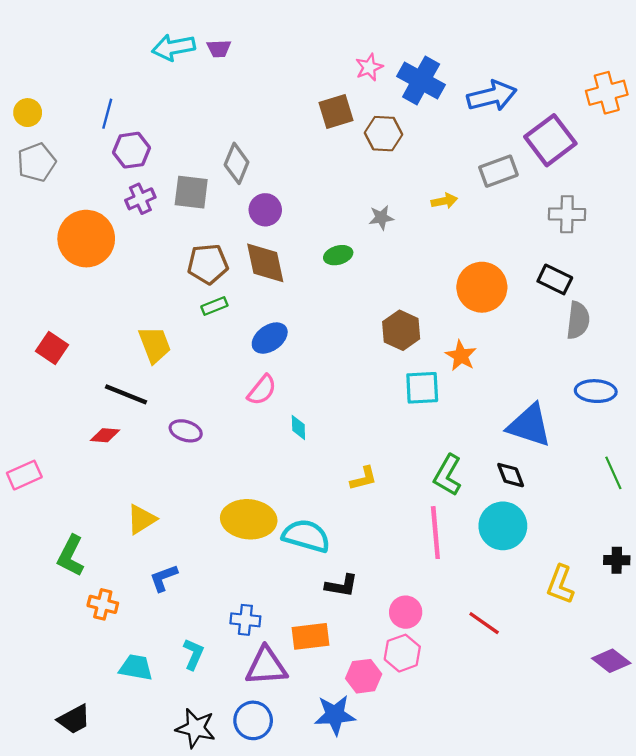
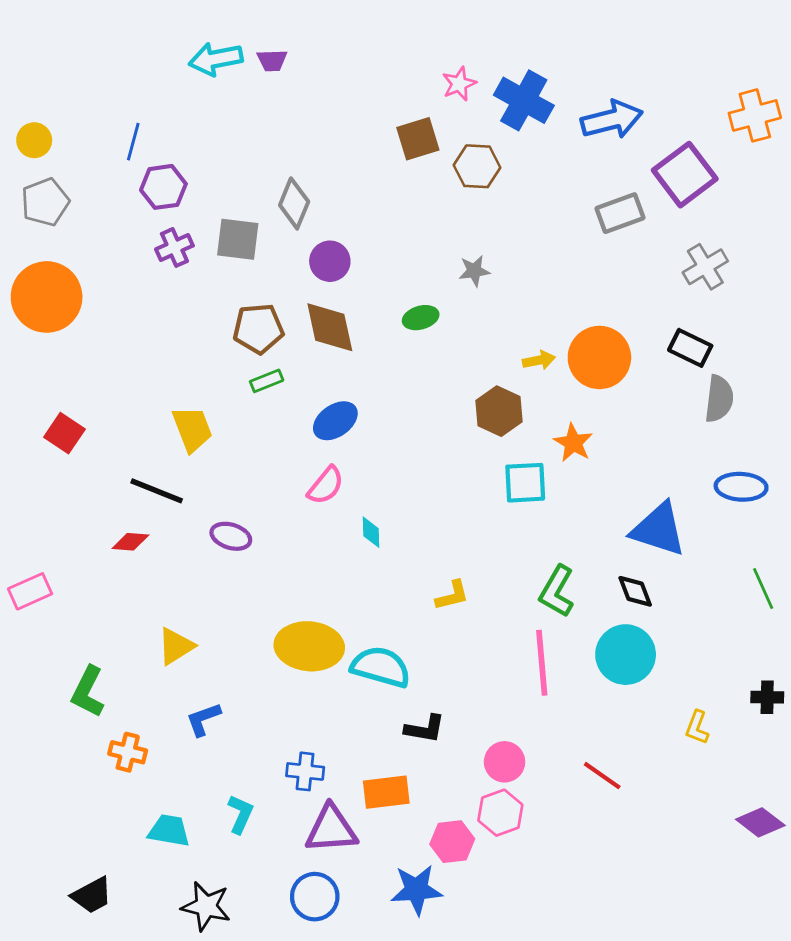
yellow arrow: (444, 201) -> (539, 360), moved
gray cross: (567, 214) -> (705, 267), turned -32
orange circle: (86, 239) -> (47, 297), moved
yellow L-shape: (560, 584) -> (697, 727), size x0.7
black star: (196, 728) -> (206, 906), moved

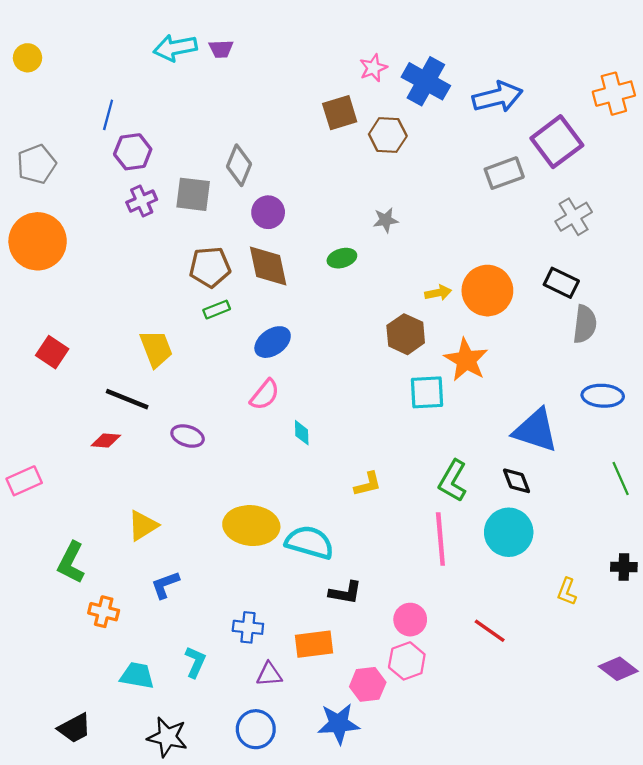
yellow circle: (34, 140) -> (28, 58), moved
orange star: (573, 443) -> (466, 360), size x1.4
purple triangle: (331, 829) -> (269, 674), size x0.6

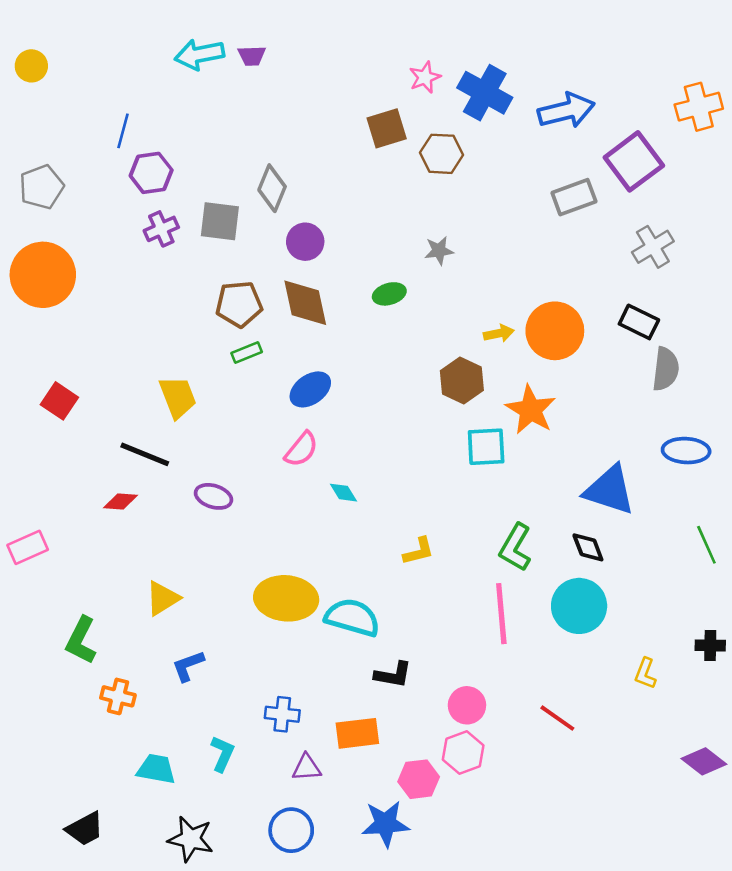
cyan diamond: (302, 433) -> (343, 493), turned -30

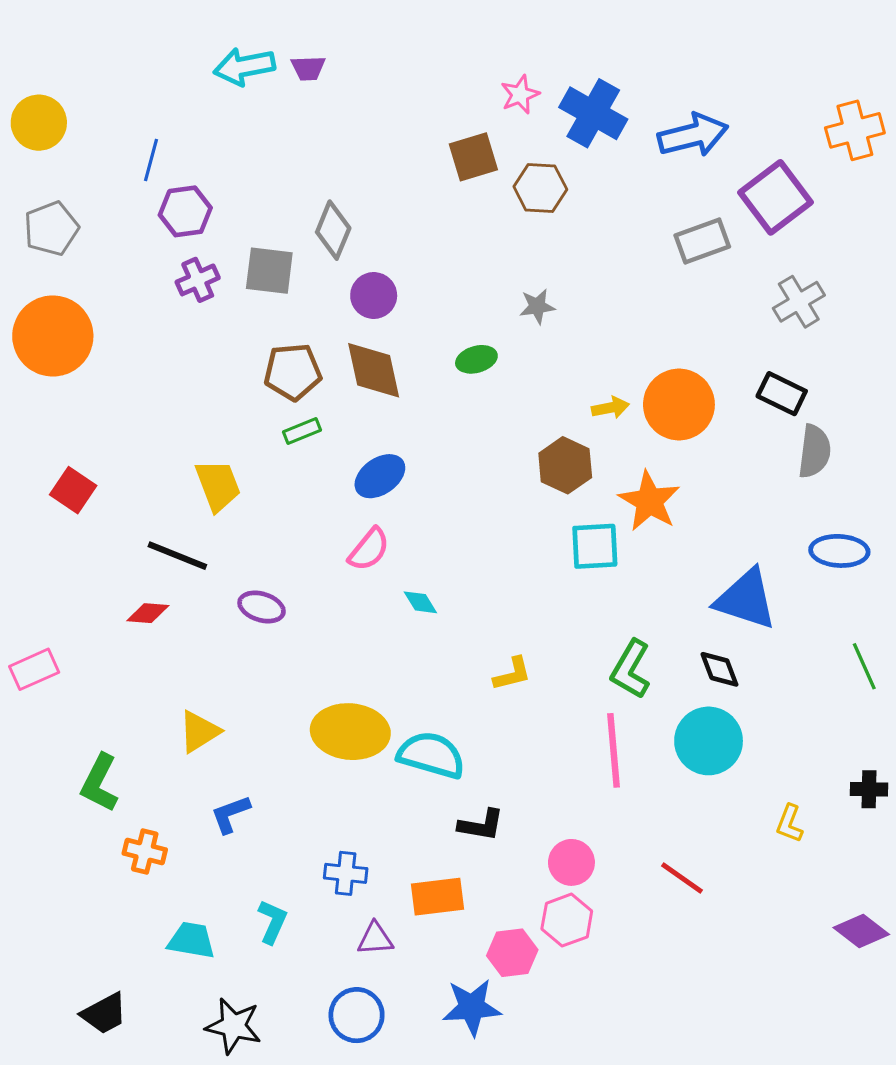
yellow circle: (31, 66) -> (39, 123), moved, size x1.4

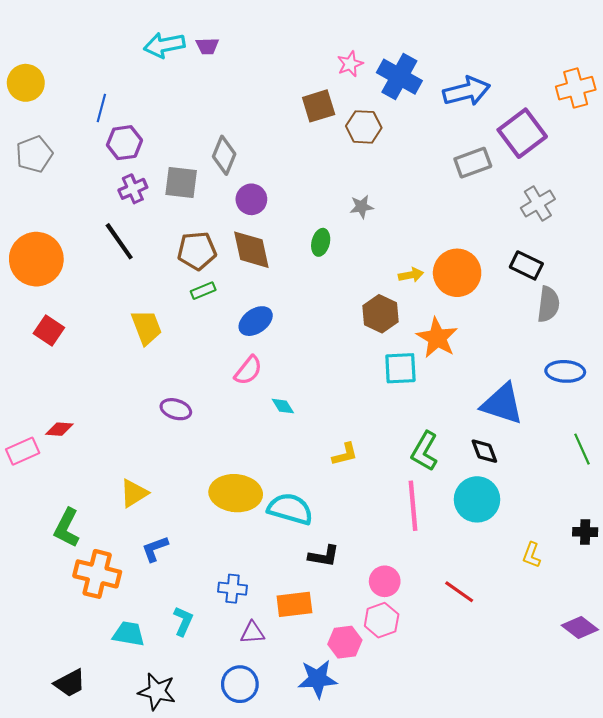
orange circle: (53, 336) -> (36, 259), moved
green ellipse: (476, 359) -> (321, 242), turned -60
black line: (177, 556) -> (119, 241), moved, turned 33
red diamond: (148, 613) -> (59, 429), moved
orange cross: (145, 852) -> (97, 574), size x1.6

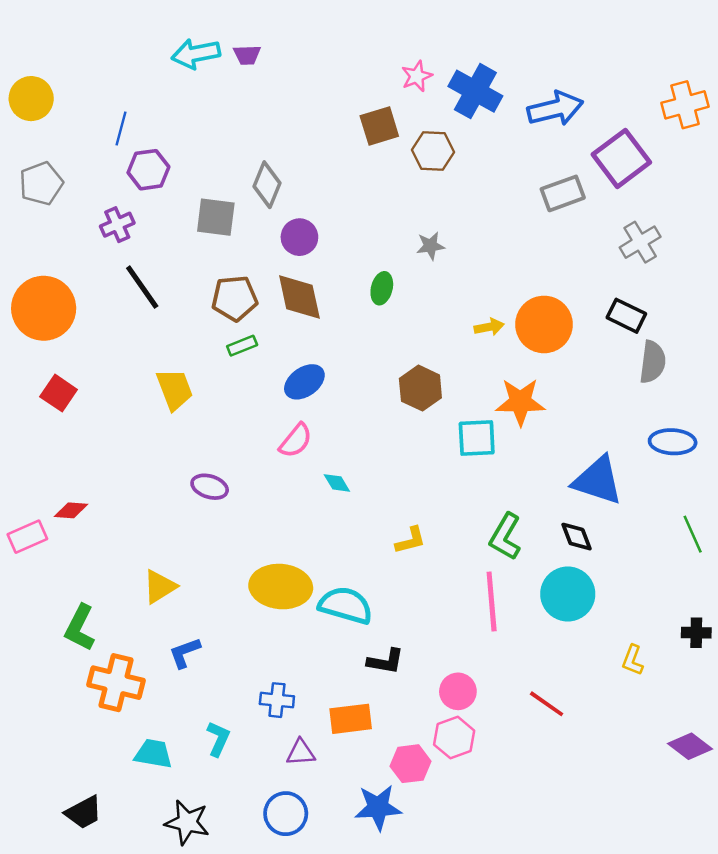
purple cross: (133, 189) -> (117, 225), moved
brown hexagon: (380, 314) -> (420, 388), moved
orange star: (437, 338) -> (520, 402), turned -30

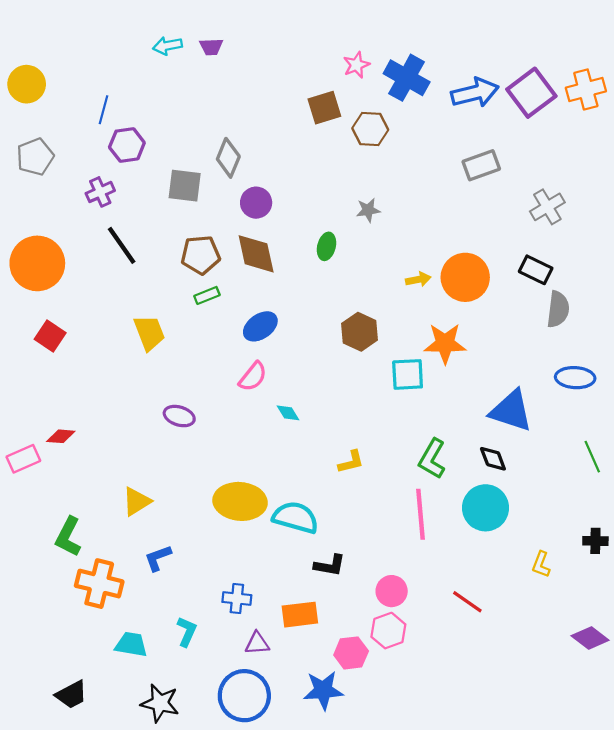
cyan arrow: (196, 54) -> (167, 46), size x0.7
purple square: (621, 158) -> (531, 93), moved
blue circle: (286, 814) -> (244, 696), size x1.4

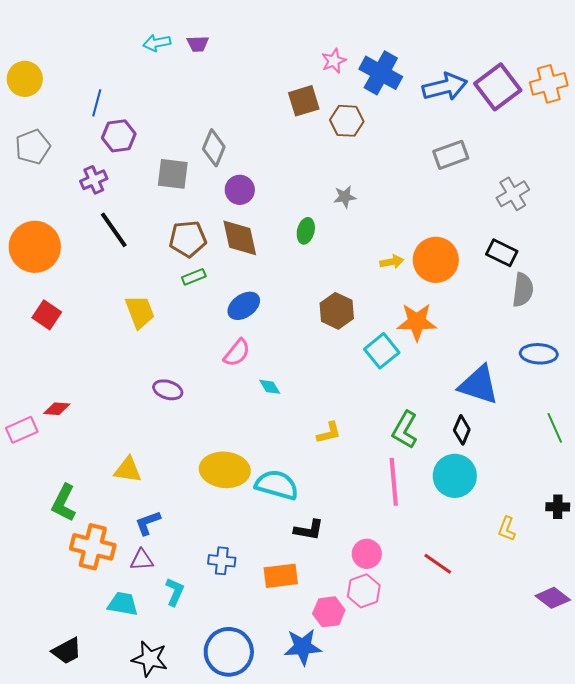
cyan square: (408, 374) -> (382, 351), turned -36
black diamond: (493, 459) -> (462, 430), turned 44
yellow triangle: (137, 501) -> (128, 470), turned 40
purple triangle: (257, 643) -> (142, 560), moved

